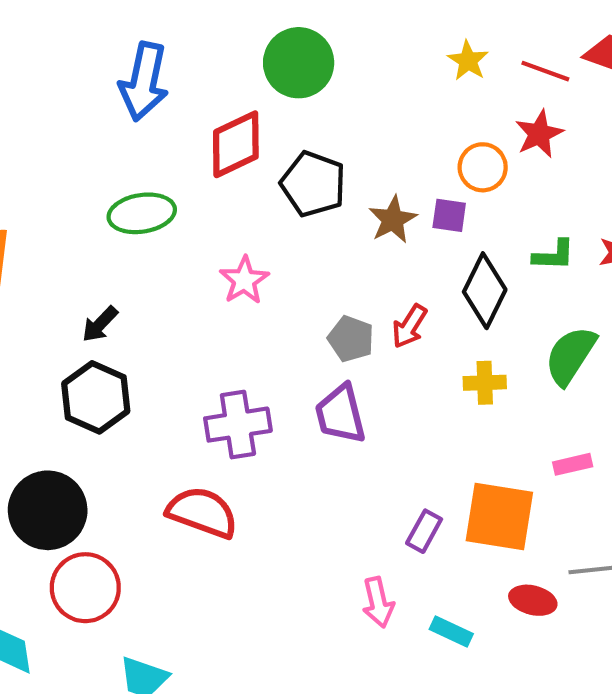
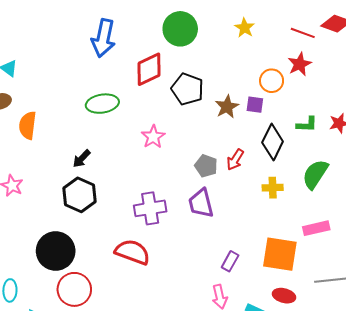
yellow star: (468, 61) -> (245, 28), moved
pink rectangle: (573, 464) -> (316, 228), size x1.4
purple rectangle: (424, 531) -> (230, 261), moved
red ellipse: (533, 600) -> (284, 296), moved

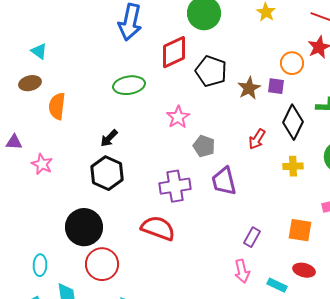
gray pentagon: (206, 166) -> (204, 146), moved
orange square: (280, 254) -> (300, 230), size x0.7

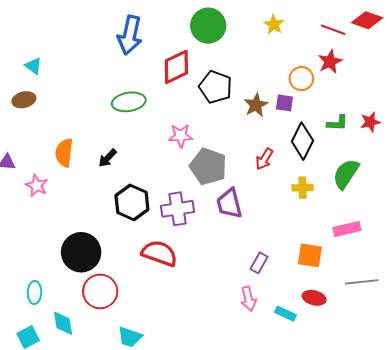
orange semicircle: (57, 106) -> (64, 153), moved
pink star: (178, 117) -> (181, 136), turned 30
gray pentagon: (204, 146) -> (208, 166), size x1.6
black hexagon: (107, 173) -> (132, 202), moved

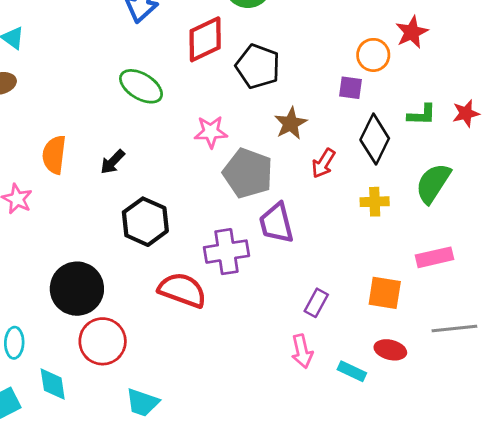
green ellipse: (129, 102) -> (141, 86), turned 40
brown star: (256, 105) -> (291, 123), moved
purple cross: (177, 209) -> (227, 252), moved

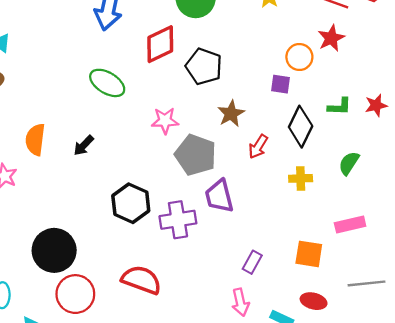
green semicircle: (433, 183) -> (349, 163), size x0.7
black hexagon: (145, 222) -> (131, 203), moved
red semicircle: (182, 290) -> (141, 280), moved

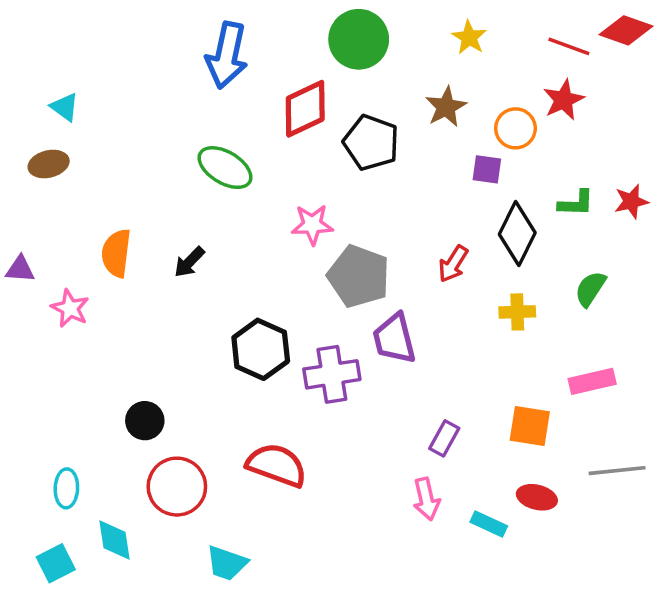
brown star: (231, 114) -> (446, 107), moved
black circle: (54, 250) -> (145, 421), size x0.6

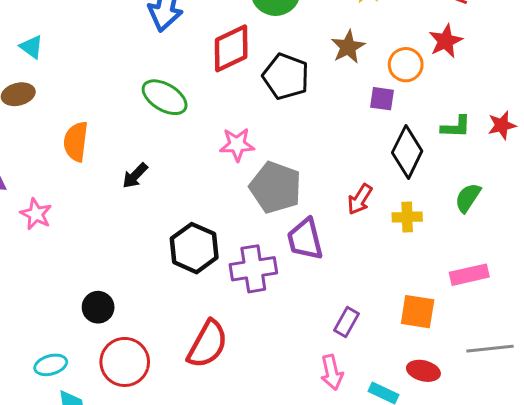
orange semicircle: (116, 253) -> (76, 142), moved
red arrow: (453, 264) -> (360, 199), moved
red semicircle: (277, 465) -> (207, 344), turned 99
cyan ellipse: (66, 488) -> (51, 365), moved, turned 72

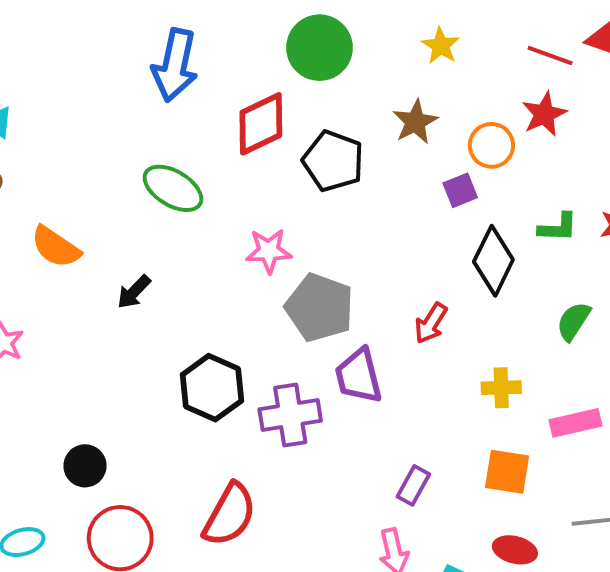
purple square: (382, 99) -> (460, 190), turned -30
orange semicircle: (76, 142) -> (56, 247), turned -63
yellow cross: (407, 217) -> (501, 388), moved

